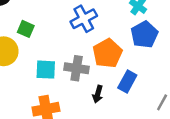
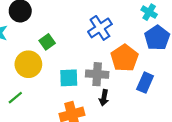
green square: (26, 29) -> (47, 42), turned 35
black arrow: (98, 94) -> (104, 98), moved

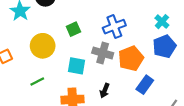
green square: (47, 42) -> (73, 29), moved
gray cross: (97, 74) -> (103, 53), moved
green line: (15, 98) -> (37, 81), moved

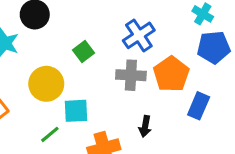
blue pentagon: (164, 46) -> (214, 47), turned 30
cyan square: (77, 66) -> (76, 111), moved

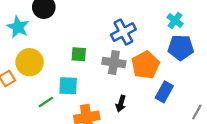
green square: (83, 52) -> (79, 54), moved, turned 35
yellow circle: (46, 84) -> (30, 62), moved

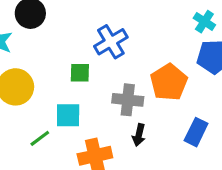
blue cross: (123, 32) -> (111, 42), moved
gray cross: (114, 62) -> (128, 100), moved
blue rectangle: (164, 92) -> (196, 132), moved

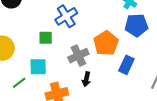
gray cross: (128, 100) -> (78, 56), turned -30
blue rectangle: (196, 132) -> (126, 65), moved

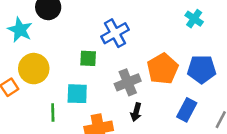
blue pentagon: (136, 25) -> (202, 69), moved
blue rectangle: (126, 65) -> (187, 110), moved
green line: (19, 83) -> (53, 112), turned -56

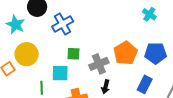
blue cross: (115, 33) -> (63, 24), moved
green square: (88, 58) -> (74, 54), moved

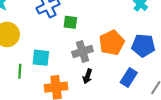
green square: (74, 54) -> (70, 22), moved

